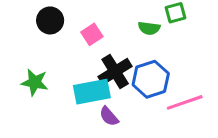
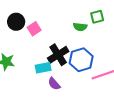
pink square: (92, 34) -> (34, 29), moved
cyan rectangle: (92, 92) -> (43, 68), size x0.7

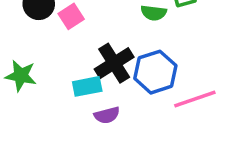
purple semicircle: (54, 84) -> (107, 115), turned -64

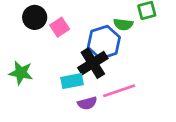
blue hexagon: (155, 72) -> (104, 42), moved
pink line: (195, 99) -> (119, 91), moved

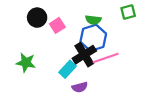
green semicircle: (123, 24) -> (93, 20), moved
cyan rectangle: (72, 81) -> (67, 69), turned -36
pink line: (119, 91) -> (106, 58), moved

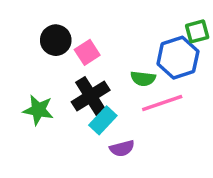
green semicircle: (93, 20) -> (143, 79), moved
blue hexagon: (93, 38) -> (178, 58), moved
black cross: (84, 55) -> (91, 96), moved

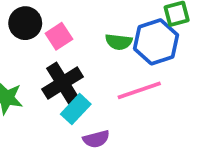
green semicircle: (143, 79) -> (119, 42), moved

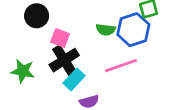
pink square: (59, 36) -> (60, 38), moved, turned -36

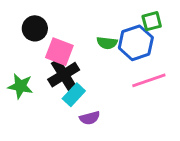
pink square: (60, 38) -> (59, 52), size x1.4
pink line: (121, 66) -> (149, 80), moved

